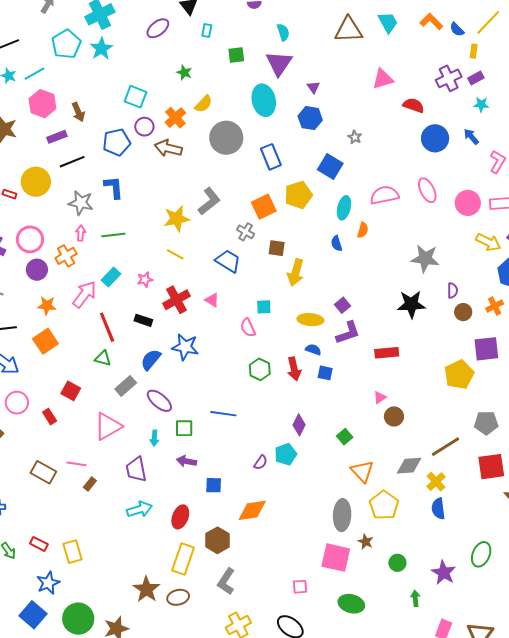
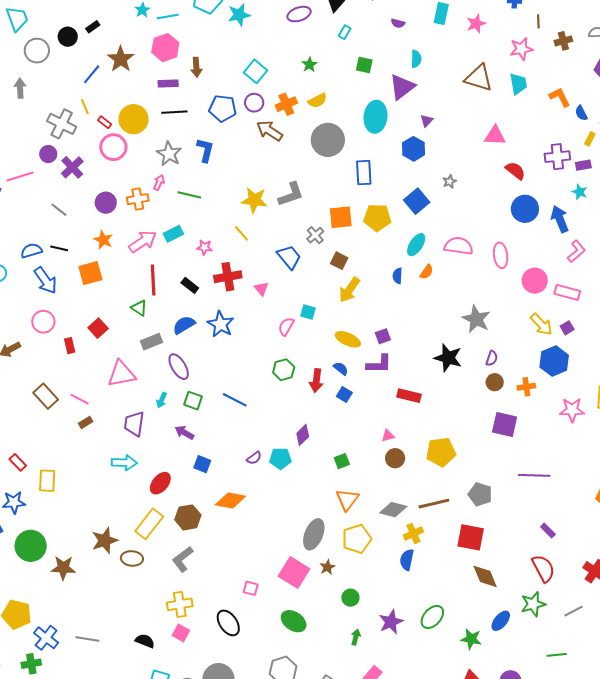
blue arrow: (471, 137) -> (560, 219), size x1.5
pink circle: (30, 239) -> (113, 147), moved
pink semicircle: (248, 328) -> (286, 327), turned 36
yellow pentagon: (459, 375) -> (441, 452), moved

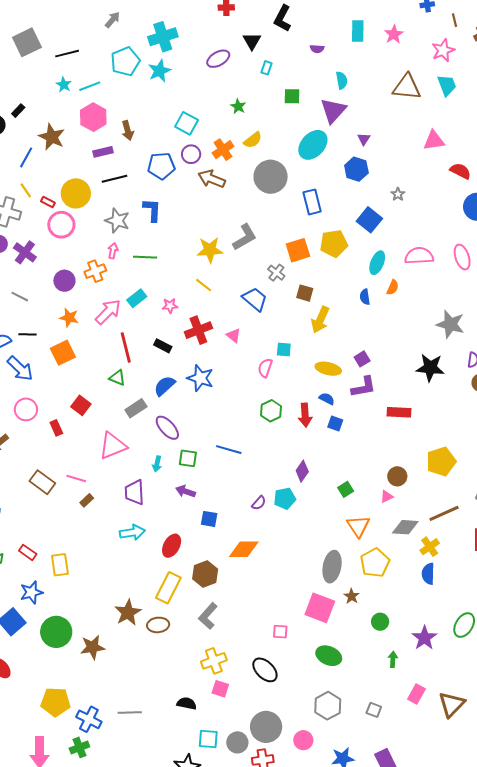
cyan ellipse: (376, 117) -> (313, 145), turned 48
pink triangle: (388, 436) -> (387, 497), moved

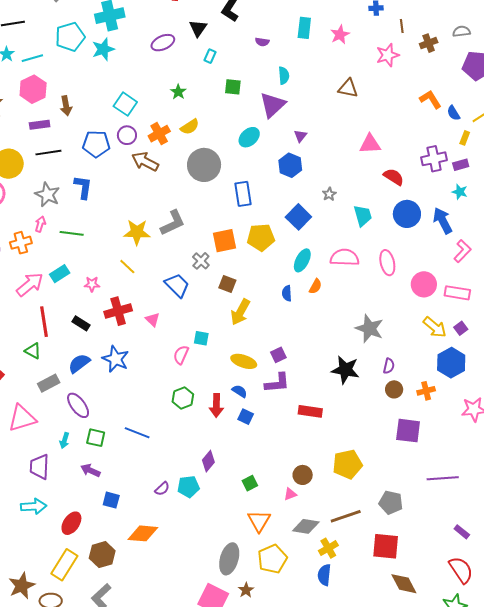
cyan trapezoid: (447, 85) -> (363, 216), moved
brown triangle: (407, 87) -> (348, 88), size x0.7
cyan ellipse: (313, 145) -> (249, 137), size x0.7

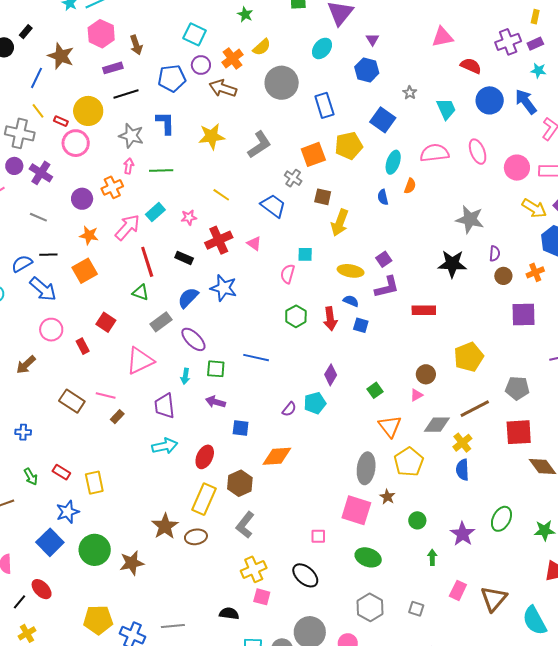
yellow star: (137, 232) -> (212, 136), moved

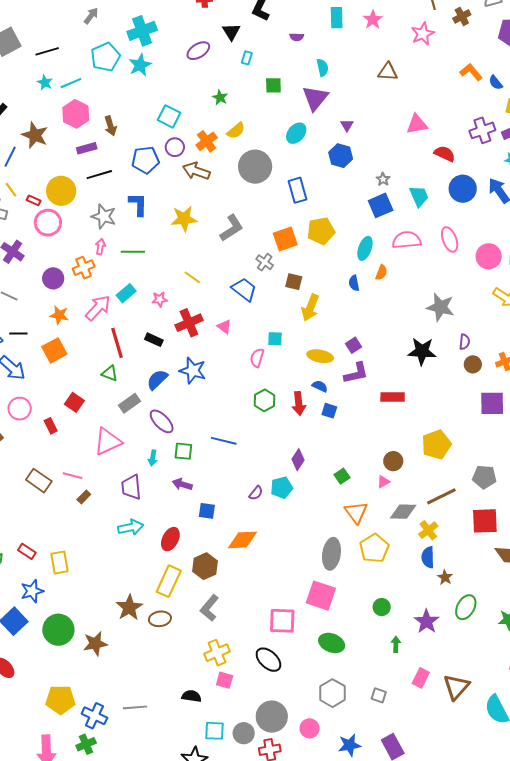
blue square: (383, 120) -> (381, 205), moved, turned 30
brown star: (387, 497) -> (445, 577), moved
pink square: (318, 536) -> (282, 621), size x1.8

